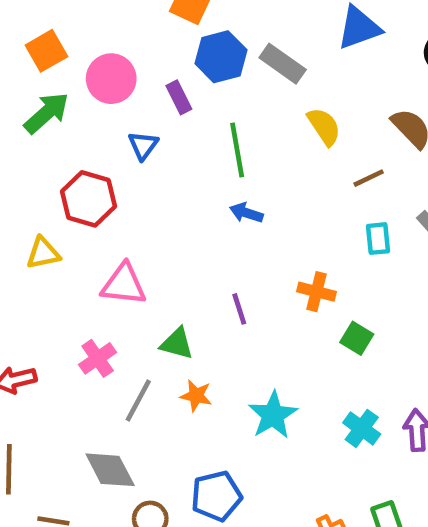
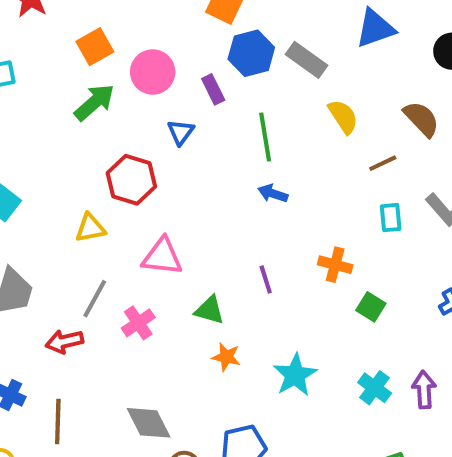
gray line: (138, 401) -> (95, 299), moved

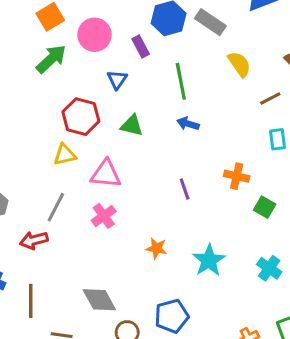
yellow triangle: (90, 228) -> (65, 155), moved
green triangle: (210, 310) -> (132, 125), moved
pink cross: (138, 323) -> (104, 216), moved

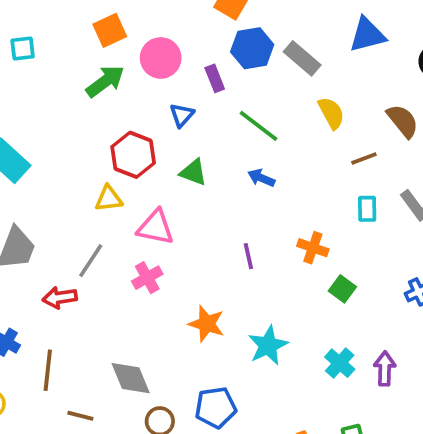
green line: (181, 81) -> (258, 126), turned -48
orange star: (157, 248) -> (207, 324), size x1.4

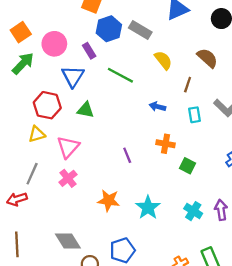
blue triangle: (182, 115) -> (73, 76), size x1.5
brown line: (364, 159) -> (188, 85), turned -42
blue arrow: (261, 178) -> (157, 107), moved
pink triangle: (156, 227) -> (68, 147), turned -50

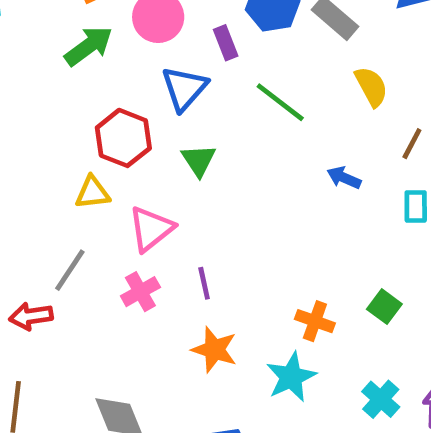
green triangle: (86, 110) -> (199, 160), turned 36
orange cross: (165, 144) -> (315, 321), moved
purple line: (127, 155) -> (204, 283), moved

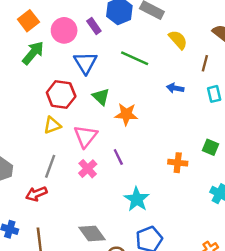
purple rectangle: (226, 43) -> (94, 26), moved
orange star: (214, 350) -> (126, 114), moved
cyan star: (291, 377) -> (137, 199), moved

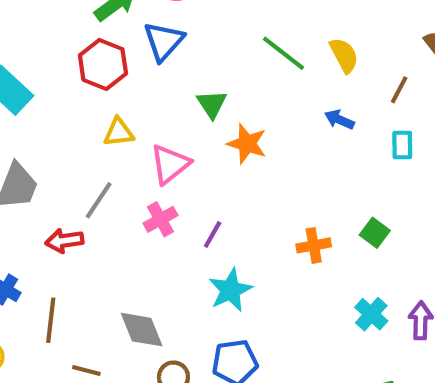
yellow semicircle: (178, 40) -> (344, 55), moved
blue triangle: (85, 63) -> (164, 41), moved
red hexagon: (61, 94) -> (103, 64), moved
purple line: (118, 157) -> (213, 234), moved, turned 42
orange cross: (178, 163) -> (314, 245), turned -30

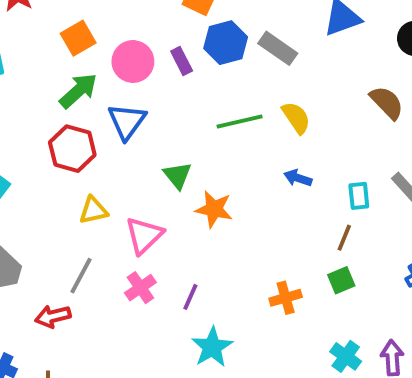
green line: (283, 53) -> (240, 121), turned -45
brown line: (399, 90) -> (344, 238), moved
green square: (375, 233) -> (341, 280), turned 36

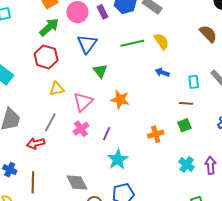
blue triangle: (127, 121) -> (87, 44), moved
orange star: (214, 209) -> (120, 99), moved
brown line: (344, 238) -> (186, 103), turned 72

